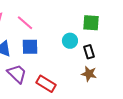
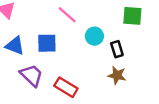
pink line: (25, 23) -> (67, 15), moved
green square: (91, 23) -> (132, 16), moved

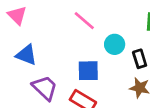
blue square: (47, 43) -> (88, 71), moved

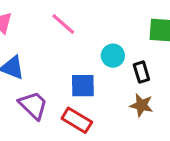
pink line: (84, 21) -> (63, 24), moved

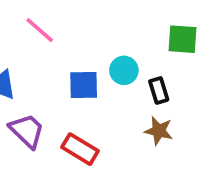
pink line: (63, 24) -> (40, 30), moved
blue square: (83, 86) -> (84, 85), moved

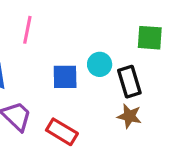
pink line: (40, 30) -> (27, 30), turned 60
black rectangle: (159, 90) -> (129, 82), size x1.4

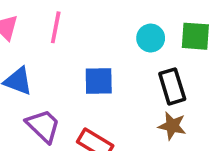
cyan circle: (100, 64) -> (151, 38), moved

